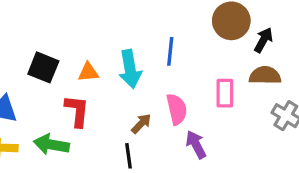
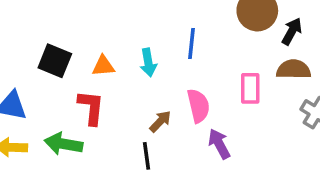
cyan arrow: (130, 69) -> (148, 62), size x0.7

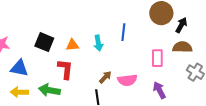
pink semicircle: (198, 106) -> (127, 80), moved, turned 96
purple arrow: (219, 144) -> (159, 90), moved

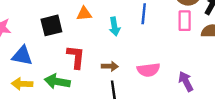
black square: (44, 42) -> (51, 25), turned -36
orange triangle: (72, 45) -> (84, 14), moved
pink rectangle: (157, 58) -> (185, 21), moved
brown arrow: (105, 77) -> (110, 66), moved, turned 48

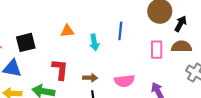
pink rectangle: (185, 21) -> (157, 50), moved
black square: (51, 25) -> (26, 42), moved

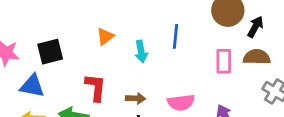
orange triangle: (67, 31) -> (105, 36), turned -32

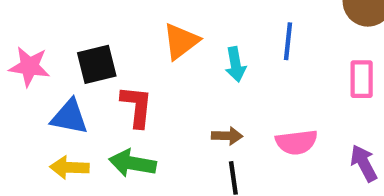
orange triangle: (105, 36) -> (181, 41), size x1.4
red L-shape: (96, 87) -> (137, 106), moved

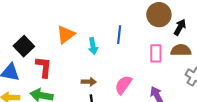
black square: (97, 64) -> (24, 46), turned -30
pink semicircle: (296, 142) -> (123, 85), turned 132

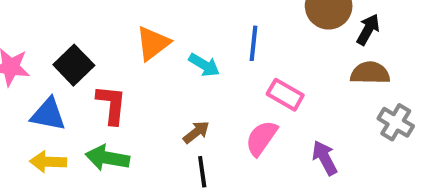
cyan arrow: (93, 46) -> (204, 65), turned -49
pink rectangle: (156, 53) -> (285, 95), moved, turned -60
brown arrow: (89, 82) -> (196, 132), turned -40

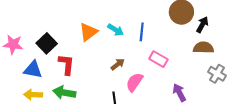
cyan arrow: (204, 65) -> (116, 30), moved
brown arrow: (196, 132) -> (118, 64), moved
pink semicircle: (261, 138) -> (134, 82), moved

